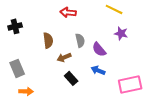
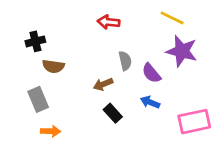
purple star: (121, 33) -> (182, 51), size x1.6
brown semicircle: (48, 40) -> (53, 66), moved, turned 105

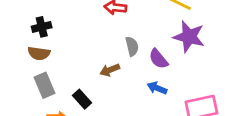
brown semicircle: (53, 66) -> (39, 53), moved
black rectangle: (113, 113) -> (82, 99), moved

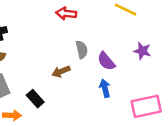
purple star: (189, 37) -> (142, 51), moved, size x0.6
blue arrow: (157, 88) -> (105, 88), turned 54

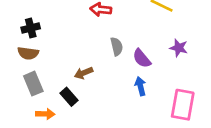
brown arrow: (61, 72) -> (84, 73), moved
pink rectangle: (146, 106) -> (183, 105), turned -68

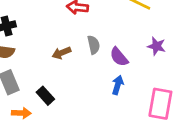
brown arrow: (84, 73) -> (61, 53), moved
blue arrow: (140, 86) -> (118, 85), turned 30

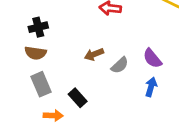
gray semicircle: (94, 45) -> (120, 65), moved, turned 60

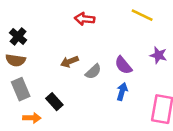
black cross: (38, 27) -> (18, 36), turned -36

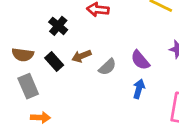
black cross: (18, 36) -> (58, 26), moved
black rectangle: (54, 102) -> (54, 61), moved

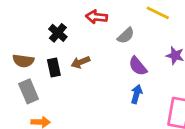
black rectangle: (54, 61) -> (54, 67), turned 30
gray semicircle: (107, 67) -> (126, 36), moved

